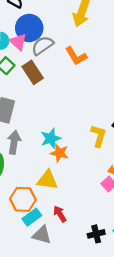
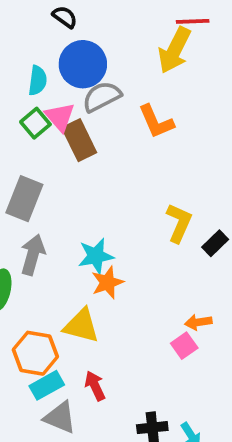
pink triangle: (18, 42) -> (60, 117), moved
yellow L-shape: (98, 136) -> (179, 223), moved
orange star: (59, 153) -> (107, 283), turned 30

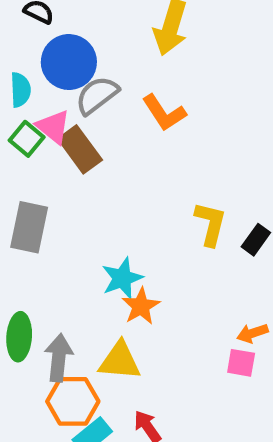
gray arrow: (33, 255) -> (59, 358), moved
pink square: (184, 346) -> (241, 363), turned -35

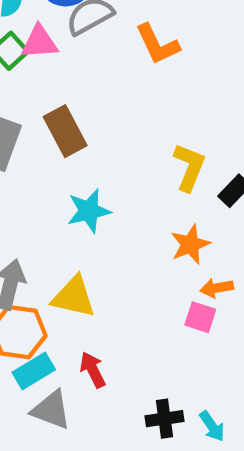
pink triangle: (53, 127) -> (39, 42), turned -51
brown rectangle: (80, 149) -> (65, 131), moved
orange star: (141, 306) -> (190, 244), moved

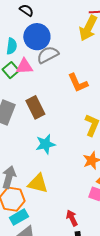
orange L-shape: (157, 44) -> (78, 83), moved
red arrow: (93, 370) -> (72, 218), moved

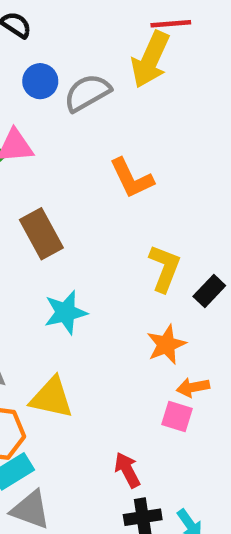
blue circle: (37, 37) -> (40, 81), size x0.6
gray semicircle: (48, 55) -> (87, 93), moved

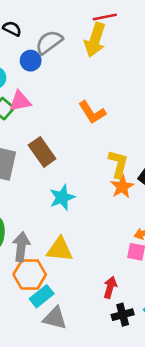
gray semicircle: (87, 93) -> (49, 42), moved
orange star: (166, 345) -> (122, 187), moved
red arrow: (127, 470) -> (110, 287), turned 50

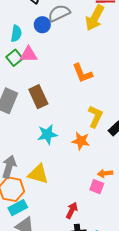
orange star: (122, 187) -> (81, 141), moved, turned 30

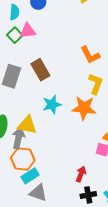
orange L-shape: (82, 73) -> (90, 55), moved
orange star: (81, 141) -> (84, 108), size x1.4
yellow triangle: (38, 174) -> (27, 125), moved

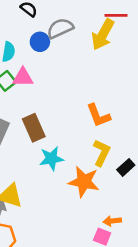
cyan star: (52, 105) -> (52, 159), moved

